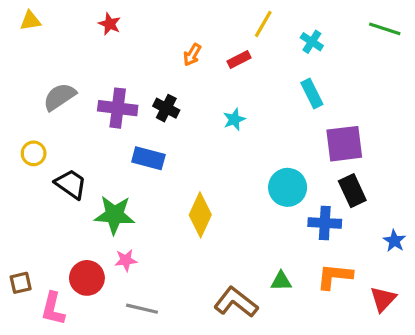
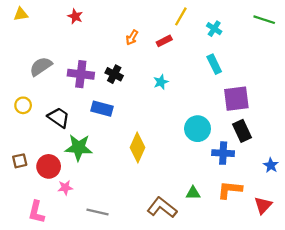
black trapezoid: (71, 184) -> (59, 118), moved
pink star: (126, 260) -> (65, 188), moved
red circle: (87, 278) -> (49, 166), moved
brown square: (21, 283) -> (20, 161), moved

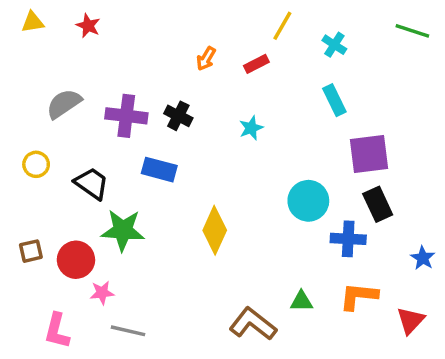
red star: (75, 16) -> (88, 26), moved
gray line: (97, 212) -> (128, 331), moved

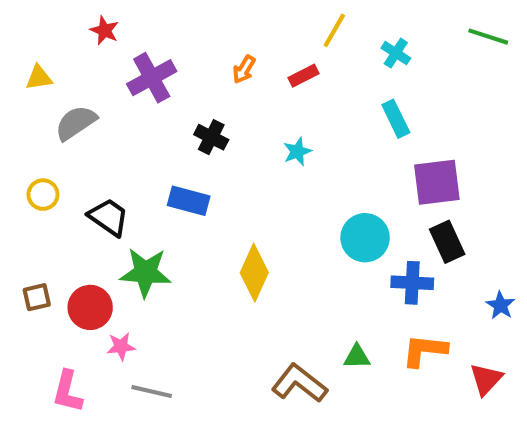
yellow triangle: (33, 22) -> (39, 78), moved
purple cross: (126, 116) -> (152, 78), moved, turned -36

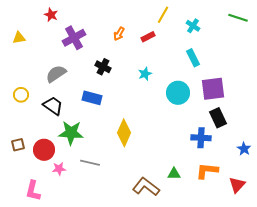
gray semicircle: (76, 123) -> (56, 74), moved
cyan circle: (365, 238) -> (178, 93), moved
gray line: (152, 392) -> (90, 163), moved

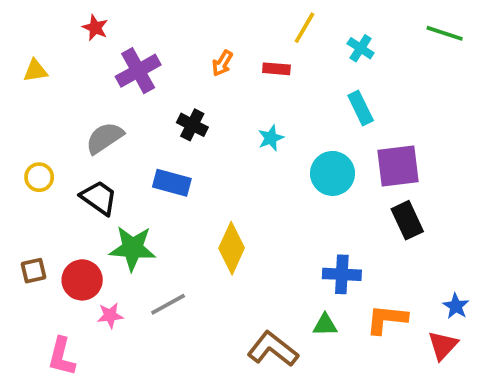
red rectangle: (148, 37) -> (276, 69), turned 32
blue cross: (201, 138) -> (342, 274), moved
blue star: (244, 149) -> (456, 306), moved
gray line: (90, 163) -> (168, 304), turned -42

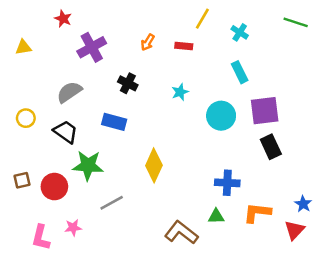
pink star: (110, 315) -> (73, 228), moved

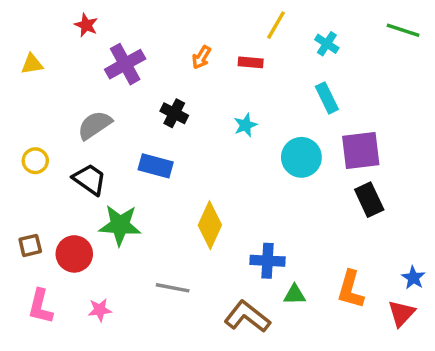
blue cross: (227, 183) -> (268, 261), moved
gray line: (112, 203) -> (173, 288), moved, turned 40
orange L-shape: (257, 213) -> (351, 290), turned -80
pink L-shape: (41, 238) -> (40, 306), moved

